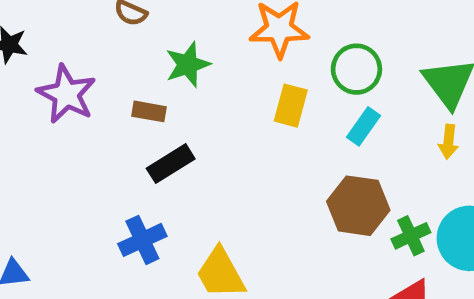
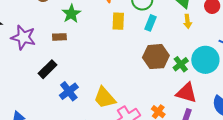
black rectangle: (171, 164) -> (48, 69), moved

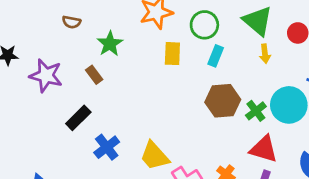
brown rectangle: (59, 37) -> (94, 75), turned 56

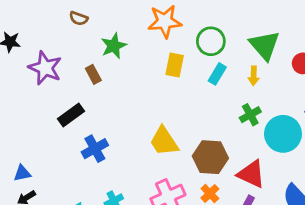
yellow arrow: (265, 54) -> (254, 76), moved
brown hexagon: (223, 101) -> (210, 157), moved
green cross: (256, 111) -> (250, 115), moved
yellow trapezoid: (155, 156) -> (164, 141), moved

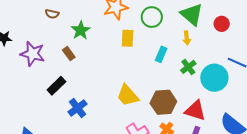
cyan rectangle: (217, 74) -> (161, 54), moved

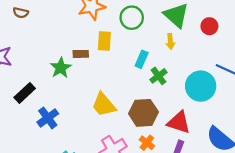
green star: (81, 30) -> (61, 68), moved
brown rectangle: (69, 54) -> (81, 54), moved, turned -56
green cross: (188, 67) -> (158, 76), moved

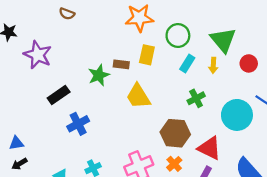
red circle: (209, 26) -> (249, 63), moved
cyan rectangle: (142, 59) -> (187, 64), moved
yellow trapezoid: (104, 105) -> (138, 96), moved

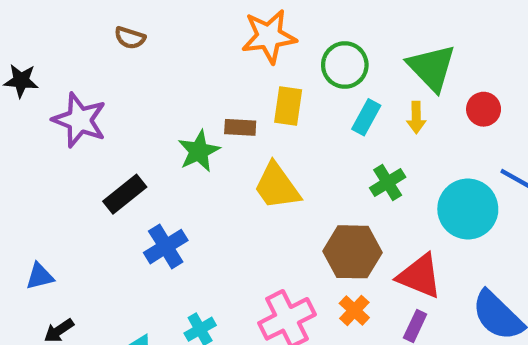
blue triangle: (16, 143) -> (40, 276), moved

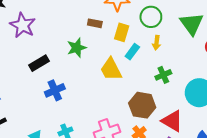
cyan rectangle: (366, 117) -> (132, 52), moved
yellow arrow: (416, 118) -> (157, 43), moved
brown rectangle: (240, 127) -> (95, 23), moved

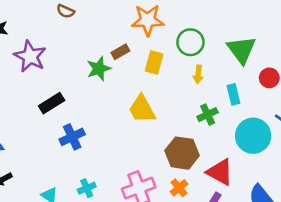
brown rectangle: (95, 23) -> (120, 52), turned -40
green star: (77, 48) -> (99, 69), moved
cyan rectangle: (132, 52) -> (233, 94), moved, turned -49

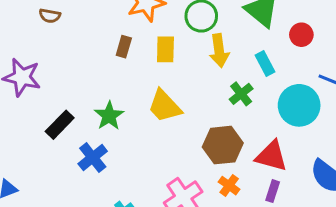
brown rectangle: (120, 52) -> (124, 47), turned -30
green star: (99, 69) -> (109, 116), moved
yellow arrow: (198, 74) -> (219, 51), size x1.5

